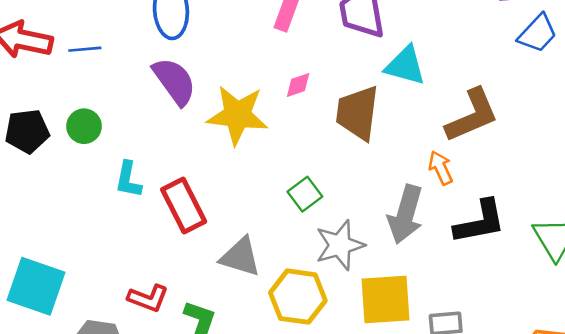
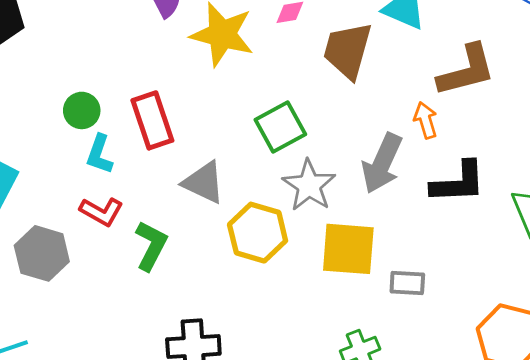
green circle: (84, 126) -> (82, 110), moved
cyan L-shape: (128, 180) -> (99, 154), moved
green square: (305, 194) -> (280, 127), size x1.4
gray star: (340, 245) -> (309, 185), turned -30

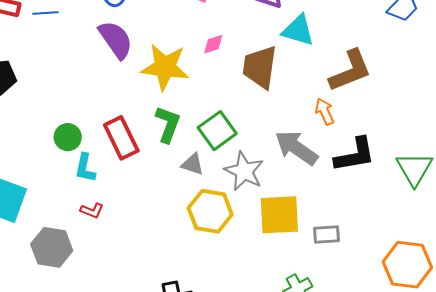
gray arrow: (382, 163) -> (296, 148), turned 108
gray triangle: (204, 182) -> (193, 164), moved, size x0.7
red L-shape: (101, 212) -> (92, 210), size x0.7
green L-shape: (151, 246) -> (168, 124), moved

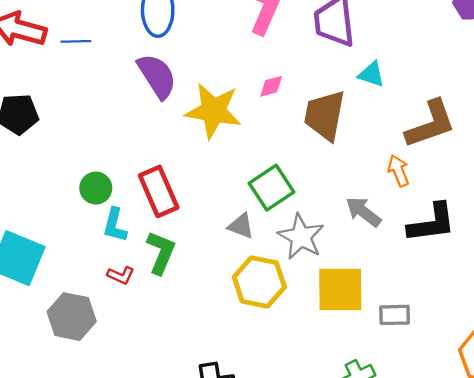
cyan triangle: (298, 30) -> (371, 74), size x0.7
green L-shape: (168, 124) -> (161, 253), moved
gray arrow: (296, 148) -> (363, 212), size x0.7

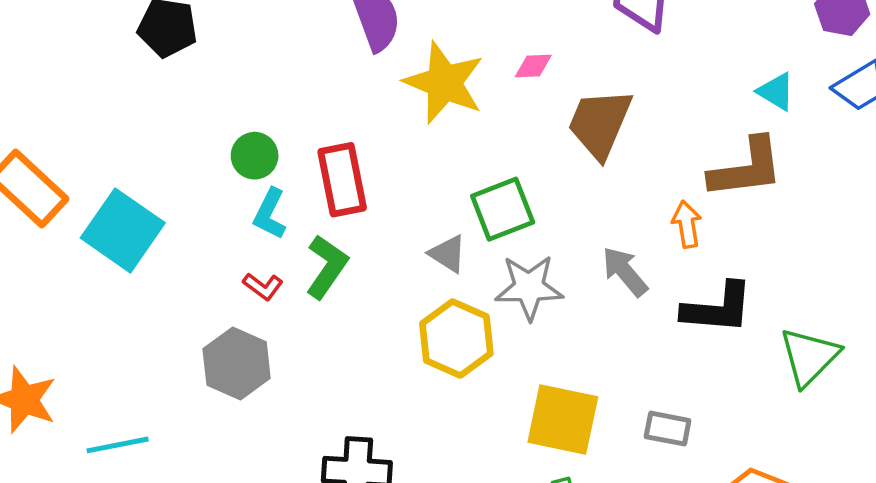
cyan triangle: (371, 74) -> (776, 92), moved
gray star: (301, 237) -> (529, 287), turned 30
yellow square: (340, 290) -> (563, 419), moved
gray rectangle: (395, 315) -> (668, 429), moved
gray hexagon: (72, 317) -> (237, 364), moved

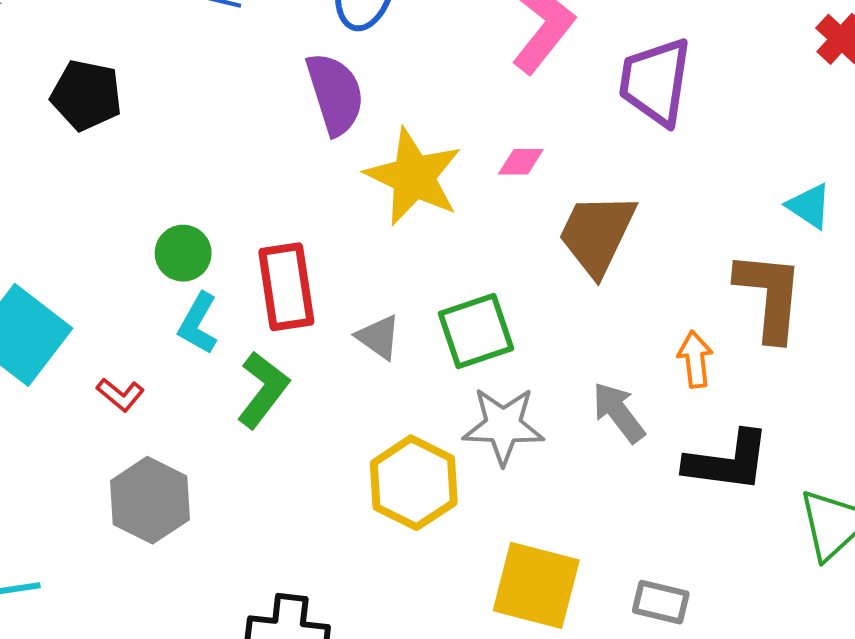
brown L-shape: (746, 168) -> (769, 296), turned -80
gray triangle: (448, 254) -> (379, 337), moved
red L-shape: (263, 286) -> (120, 395), moved

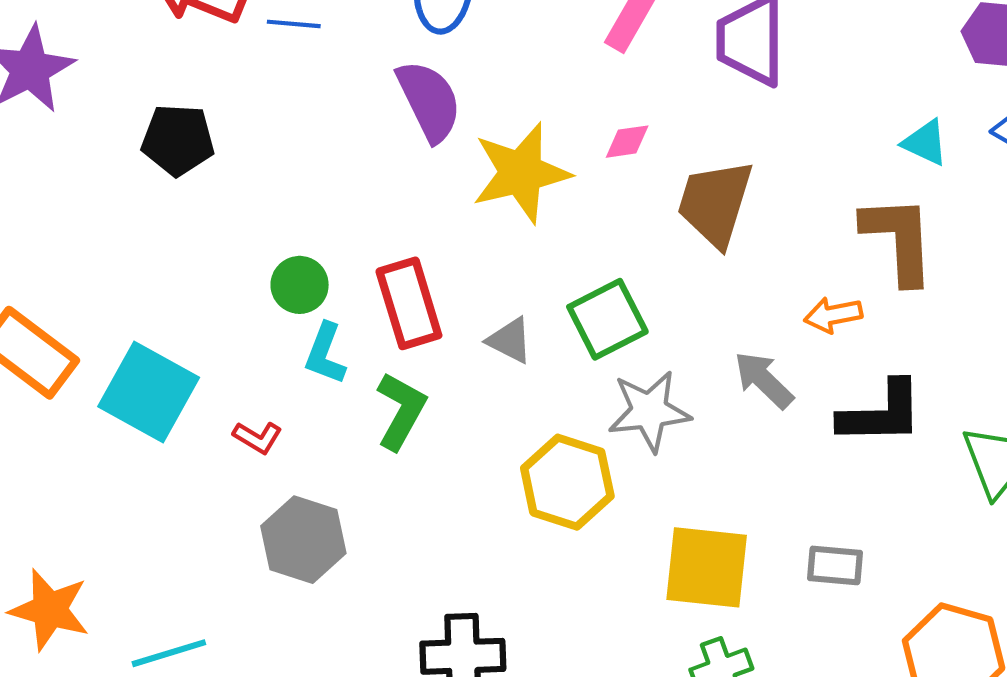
yellow star: (414, 177) -> (521, 173), turned -30
orange arrow: (695, 359) -> (833, 315), turned -86

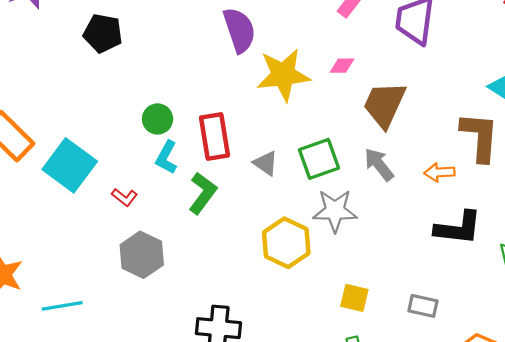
gray arrow: (764, 380) -> (379, 164), moved
yellow square: (707, 567) -> (354, 298), size x0.6

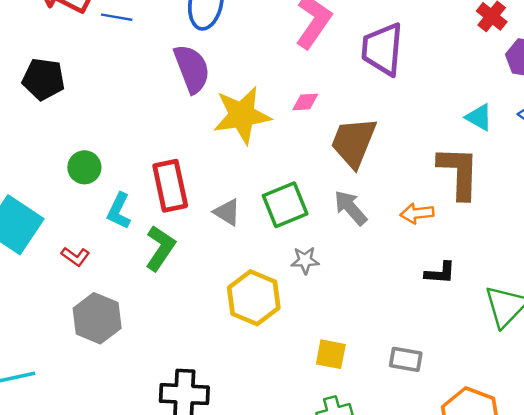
green circle: (158, 119) -> (84, 167), moved
gray star: (335, 211) -> (305, 260), size x0.6
black L-shape: (458, 228) -> (440, 273), size x0.6

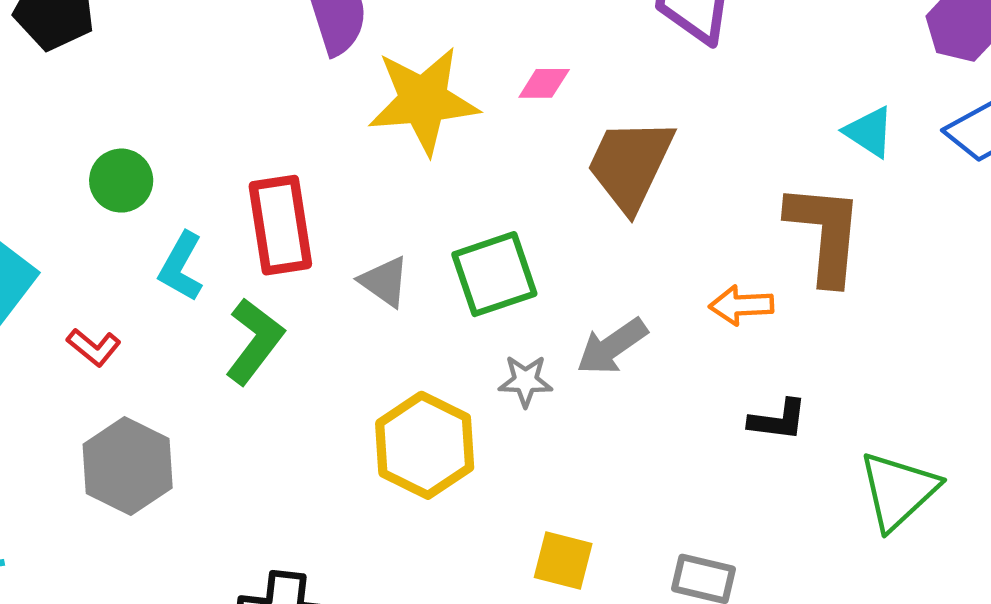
gray arrow: (351, 208) -> (612, 346), moved, turned -87

